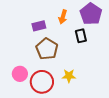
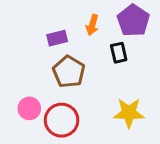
yellow star: (69, 76) -> (129, 113), moved, size x1.5

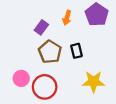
purple rectangle: (57, 38) -> (41, 27), turned -40
black rectangle: (119, 53) -> (76, 51), moved

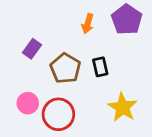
purple rectangle: (41, 27) -> (32, 49), moved
yellow star: (94, 82) -> (123, 107), turned 30

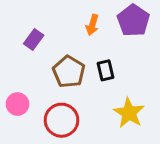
purple rectangle: (32, 49) -> (34, 40), moved
pink circle: (28, 103) -> (18, 104), moved

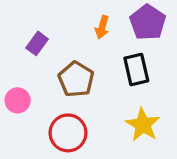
black rectangle: (106, 70) -> (136, 70), moved, size x1.4
pink circle: (18, 104) -> (18, 100), moved

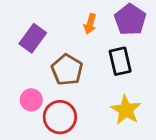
purple rectangle: (37, 43) -> (33, 38), size x1.4
pink circle: (18, 100) -> (31, 100), moved

